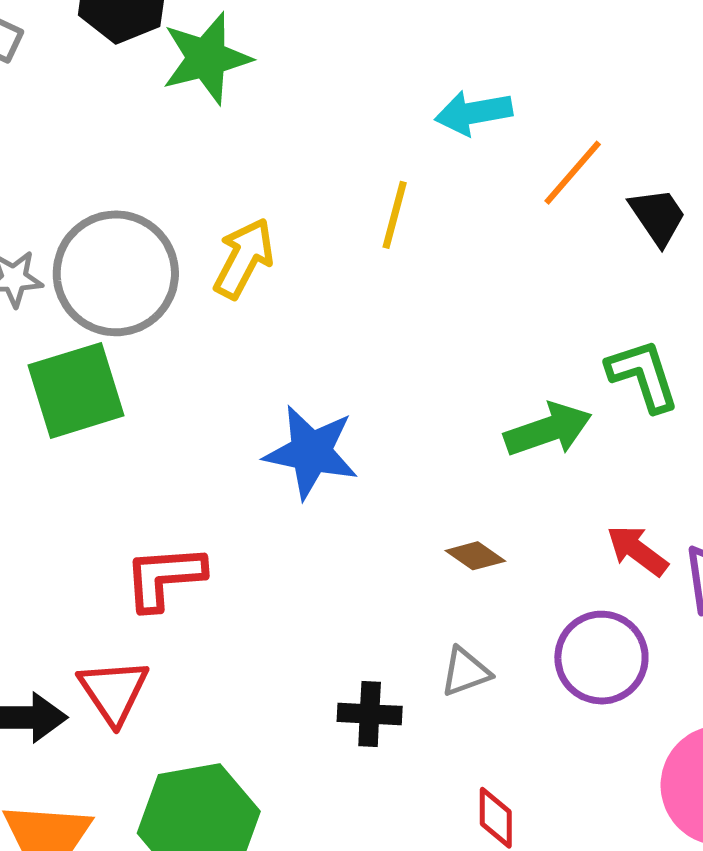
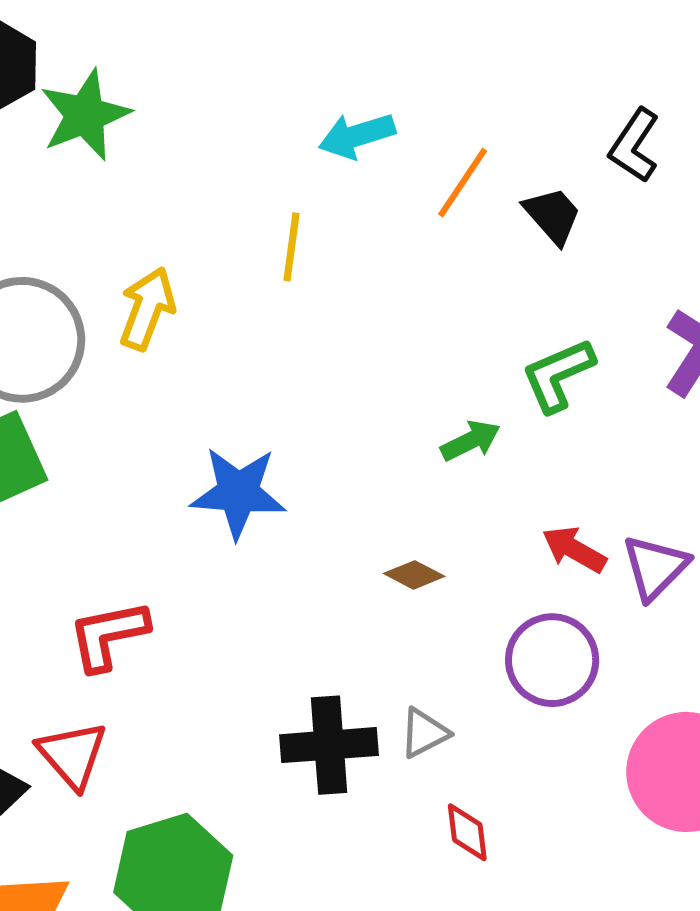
green L-shape: (643, 375) -> (558, 375), turned -88
green arrow: (548, 430) -> (471, 441), size x0.7
gray triangle: (466, 672) -> (424, 733), moved
black cross: (370, 714) -> (329, 745), size x1.5

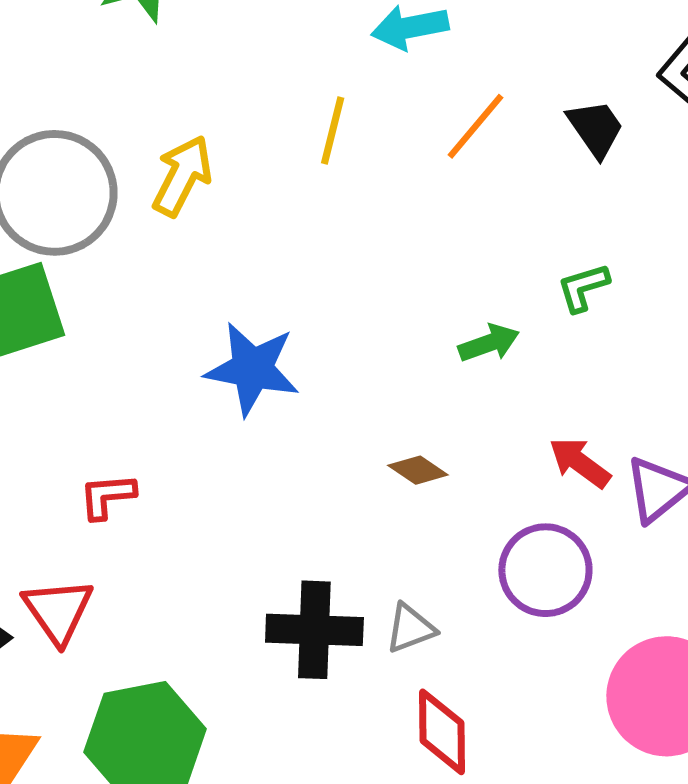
orange line: (463, 183) -> (476, 126), moved
green L-shape: (558, 375) -> (583, 288), size x0.7
red L-shape: (108, 635) -> (107, 496), size x0.7
red diamond: (467, 832) -> (442, 732), size x1.4

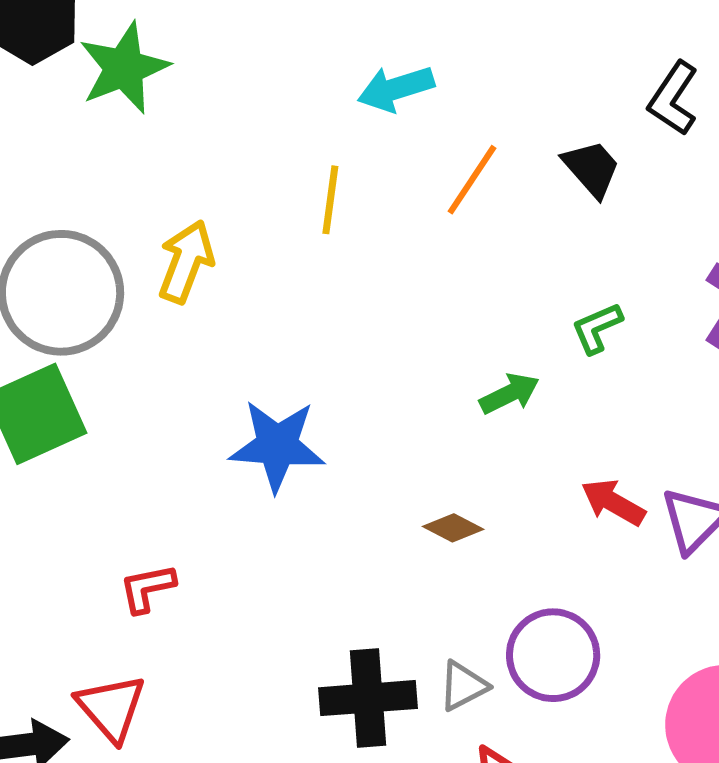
purple circle: (545, 570) -> (553, 655), moved

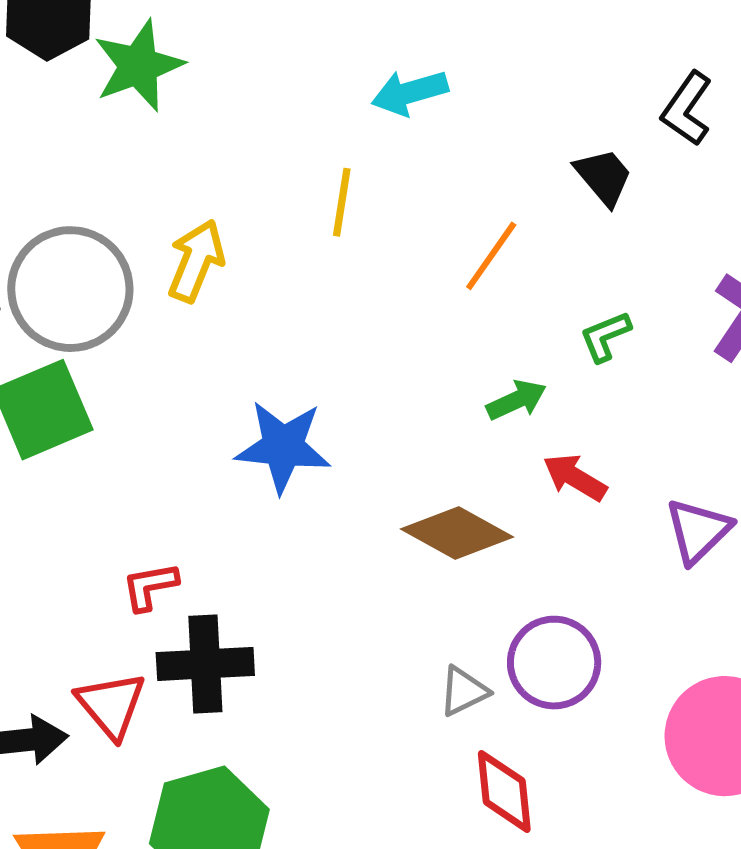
orange line: (472, 180) -> (491, 256), moved
red arrow: (613, 502) -> (575, 477), moved
brown diamond: (453, 528) -> (457, 533), size x1.8
black cross: (368, 698) -> (205, 664), moved

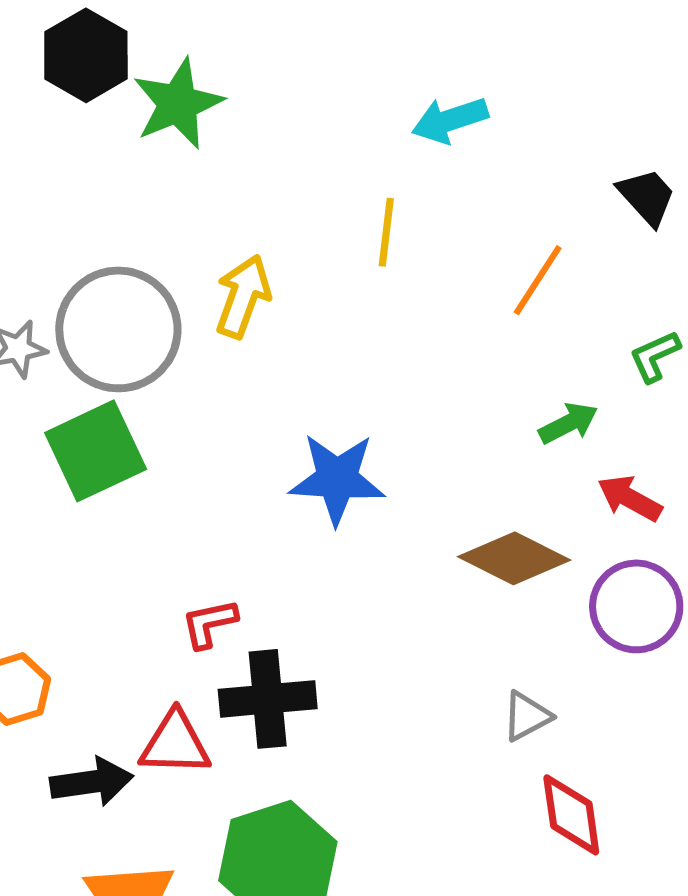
purple circle: (554, 663) -> (636, 606), moved
red triangle: (111, 705) -> (175, 744), turned -46

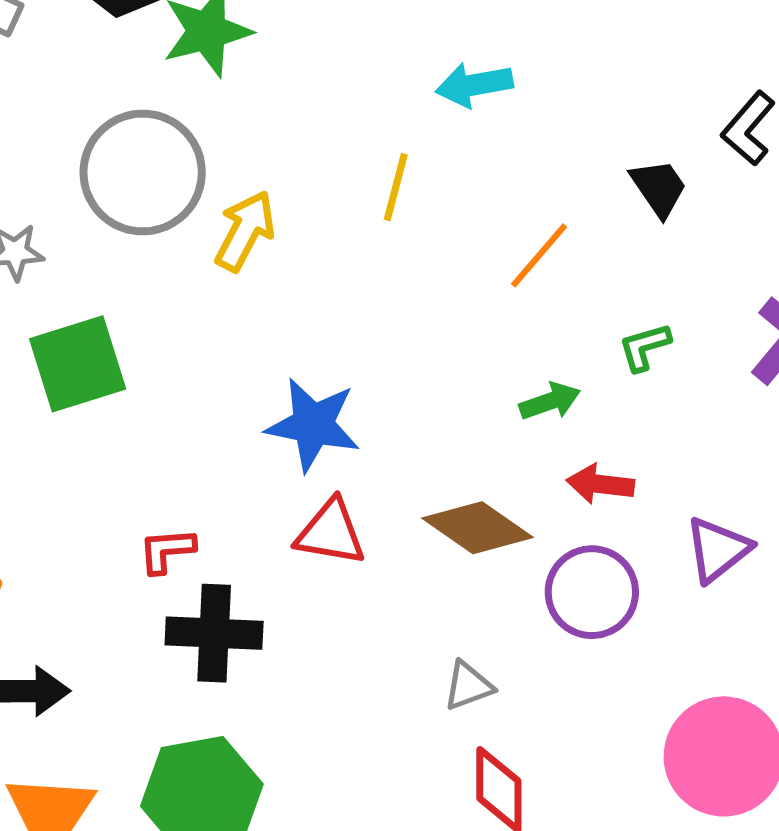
gray circle: (118, 329) -> (143, 172), moved
red arrow: (630, 498) -> (600, 484), turned -30
red triangle: (175, 744) -> (331, 533), moved

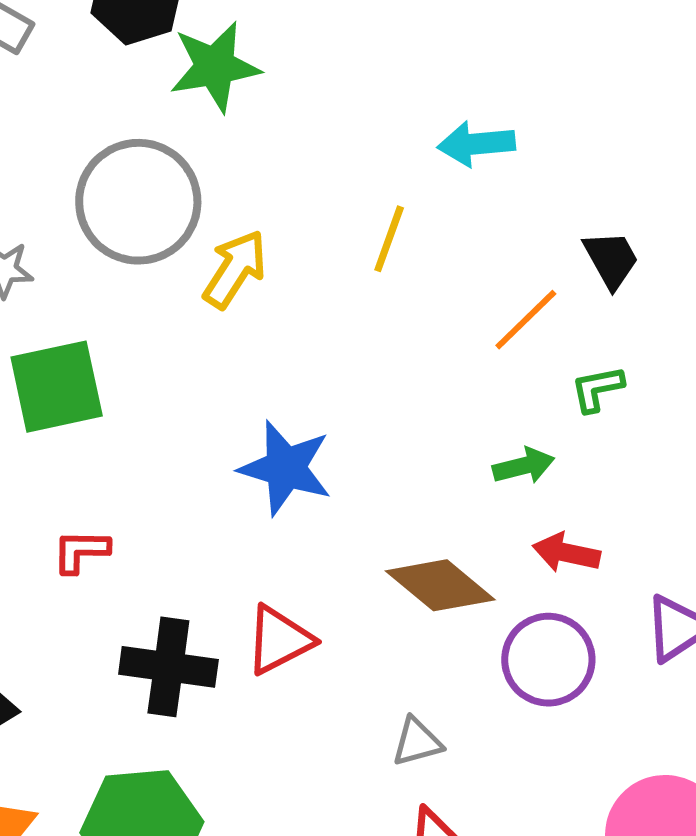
black trapezoid: (659, 188) -> (611, 259), moved
green L-shape: (645, 347) -> (597, 389), moved
red triangle: (331, 533) -> (279, 640), moved, turned -42
red L-shape: (167, 550) -> (81, 551), moved

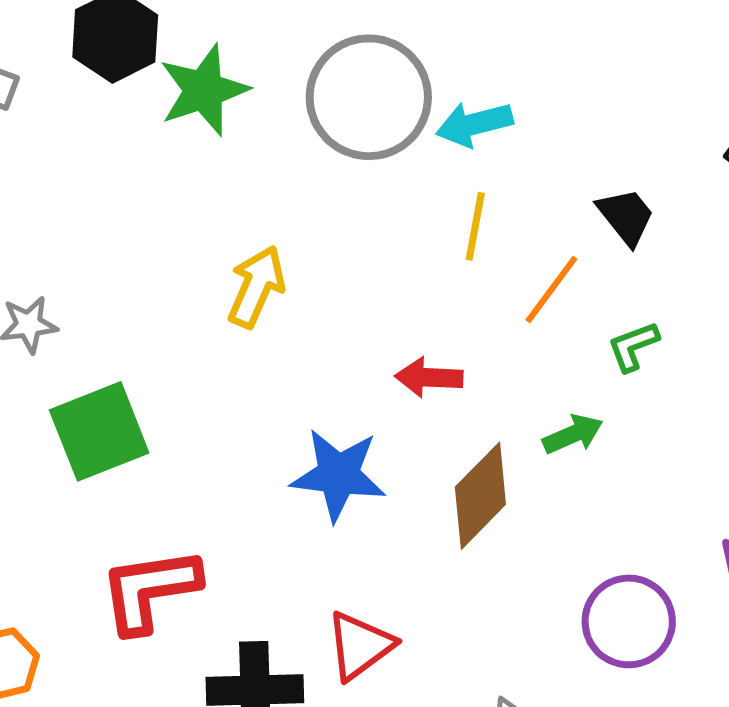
gray circle: (138, 202) -> (369, 97), moved
yellow line: (389, 239) -> (475, 226), moved
red L-shape: (81, 551) -> (150, 590), size x1.8
red arrow: (566, 553) -> (429, 377), moved
brown diamond: (440, 585) -> (480, 496), moved, turned -76

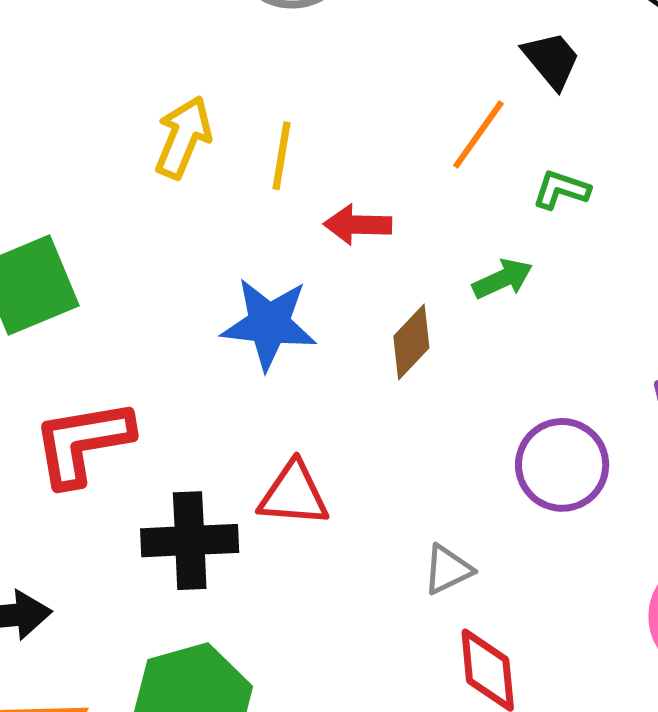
yellow line: (475, 226) -> (282, 156), moved
green L-shape: (633, 346) -> (561, 190), turned 40
brown diamond: (480, 496) -> (411, 342), size x0.7
red triangle: (360, 646) -> (294, 494), turned 42

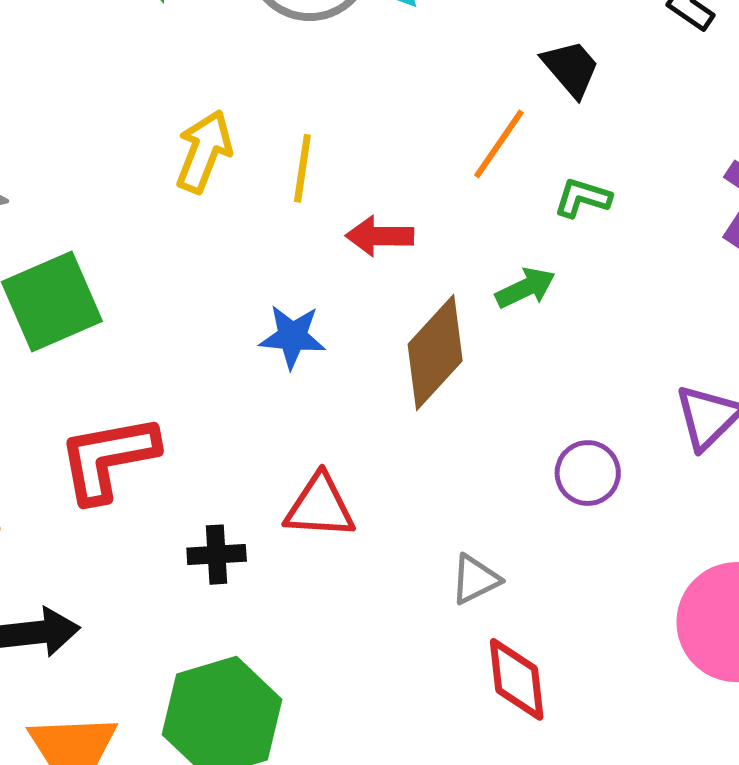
blue star: (269, 324) -> (292, 337), size x0.7
brown diamond: (411, 342) -> (435, 353), size x1.5
purple circle: (562, 465) -> (588, 473), size x0.7
black cross: (190, 541) -> (217, 555), size x0.6

